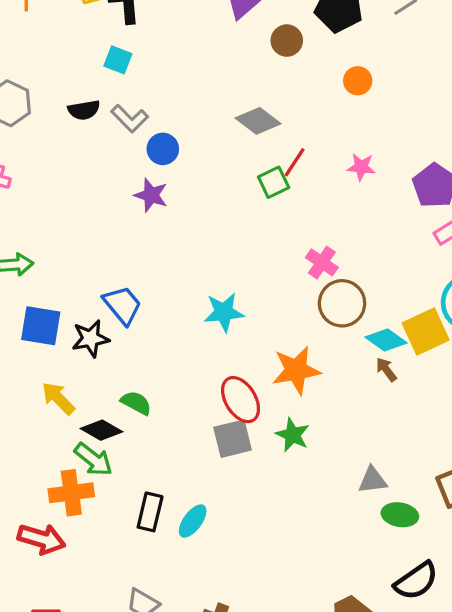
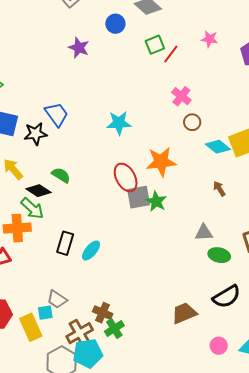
blue circle: (163, 149) -> (115, 24), moved
red line: (295, 162) -> (171, 54), moved
brown circle: (342, 303) -> (192, 122), size x0.6
brown arrow: (386, 369) -> (219, 189), moved
gray square: (233, 439) -> (139, 197), moved

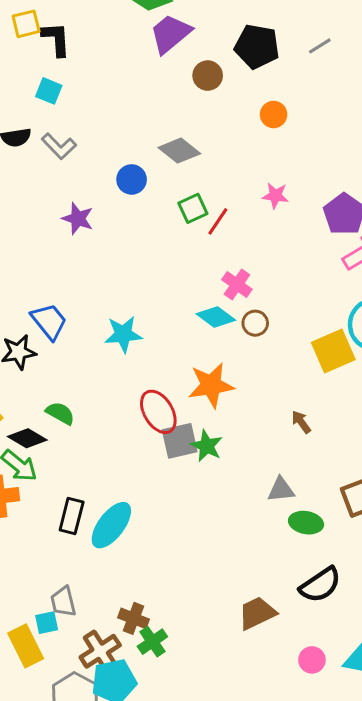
cyan star: (119, 123) -> (123, 334), moved
cyan diamond: (218, 147) -> (216, 317), moved
cyan ellipse: (91, 250) -> (111, 525), size x1.5
gray trapezoid: (57, 299) -> (63, 602), turned 45

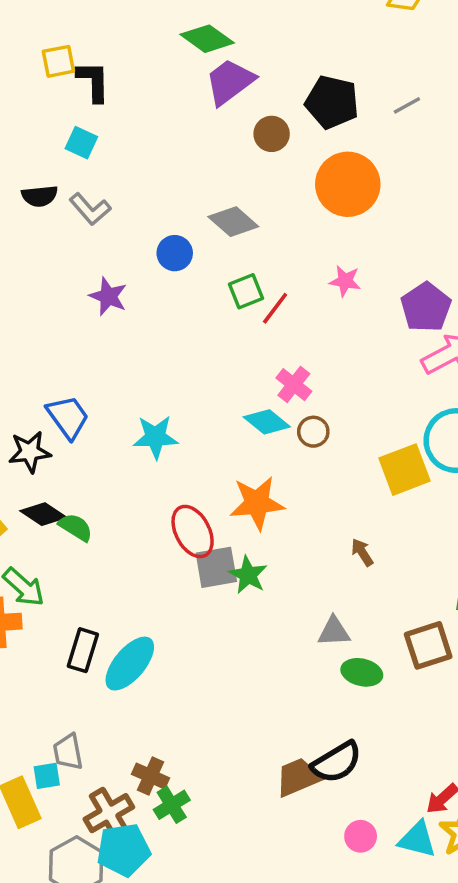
orange circle: (274, 114) -> (348, 184), size x2.0
black diamond: (27, 438) -> (43, 514), moved
black semicircle: (320, 585) -> (337, 762), moved

